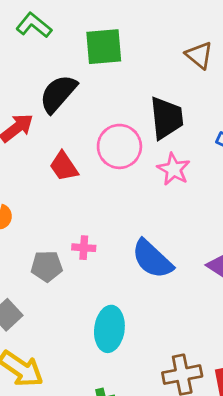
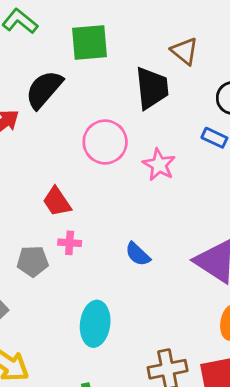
black trapezoid: (166, 118) -> (152, 88), moved
red trapezoid: (64, 166) -> (57, 202), moved
blue semicircle: (152, 259) -> (138, 254), size x0.6

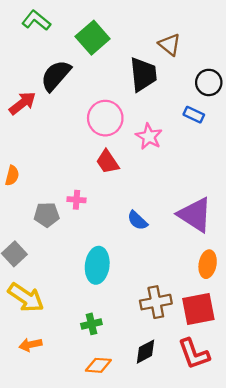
green square: (89, 43) -> (93, 38), turned -36
red trapezoid: (57, 202) -> (108, 162), moved
blue semicircle: (138, 254) -> (137, 220), moved

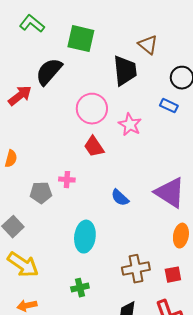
green square: (93, 38) -> (81, 39), turned -36
red square: (198, 309) -> (173, 275), size x0.6

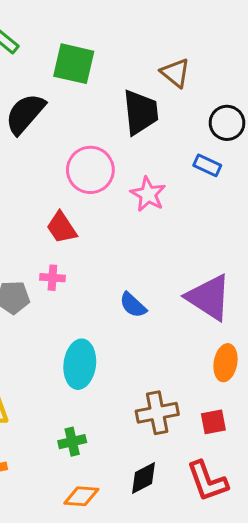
red trapezoid: (94, 147) -> (62, 228), moved

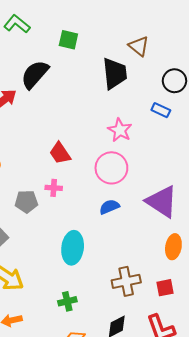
green square: (74, 64) -> (68, 40), size x0.7
pink circle: (90, 170) -> (111, 168), moved
blue semicircle: (133, 305) -> (109, 207), turned 114

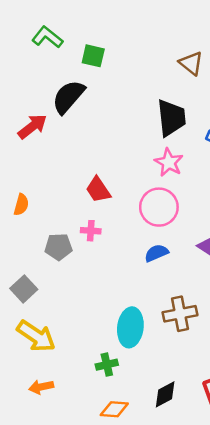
green square: (68, 40) -> (93, 56), moved
black trapezoid: (115, 73) -> (171, 118), moved
cyan ellipse: (73, 248) -> (130, 327), moved
brown cross: (126, 281) -> (180, 314), moved

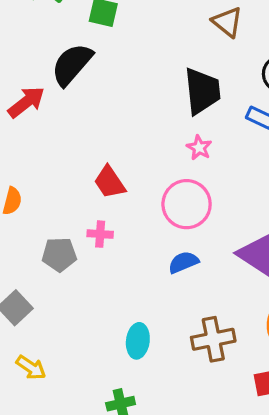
pink star: (169, 162) -> (199, 148), size x0.7
cyan ellipse: (130, 327) -> (138, 341), moved, size x0.7
yellow arrow: (36, 336) -> (31, 368), size x0.6

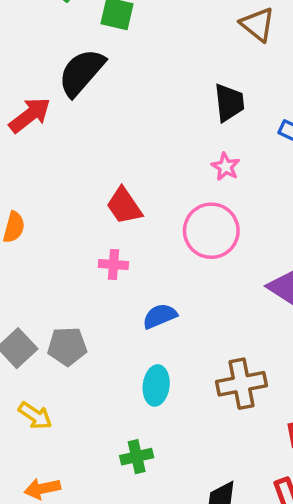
black trapezoid: (202, 91) -> (229, 103), size x0.7
gray pentagon: (59, 254) -> (67, 346), moved
blue semicircle: (183, 262) -> (160, 316), moved

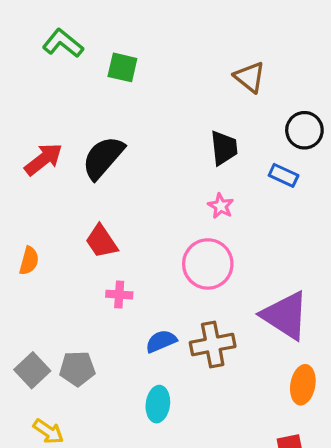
black semicircle: (81, 72) -> (103, 158), moved
red trapezoid: (124, 206) -> (101, 241), moved
brown cross: (242, 384) -> (213, 344), moved

